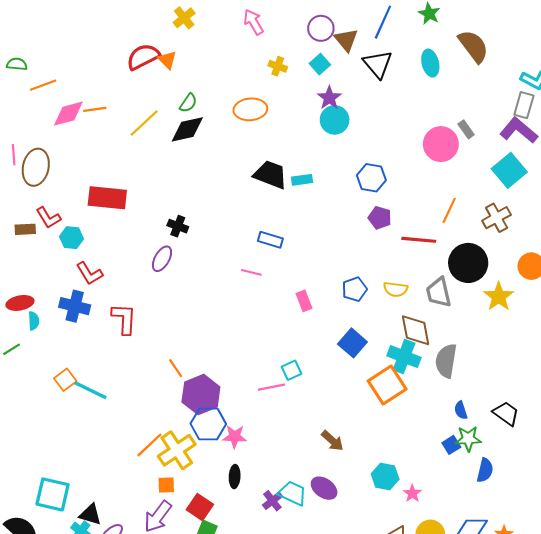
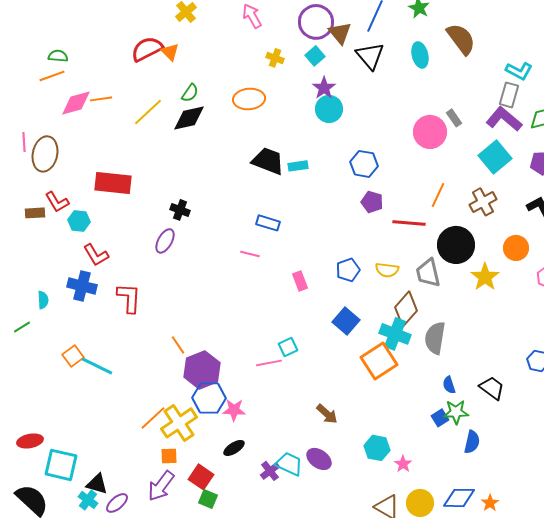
purple circle: (321, 28) -> (316, 22), size x1.4
green semicircle: (17, 64) -> (58, 56), moved
red ellipse: (20, 303) -> (30, 441), moved
brown diamond: (416, 330) -> (406, 309), turned 52
black ellipse: (235, 477) -> (234, 448), turned 55

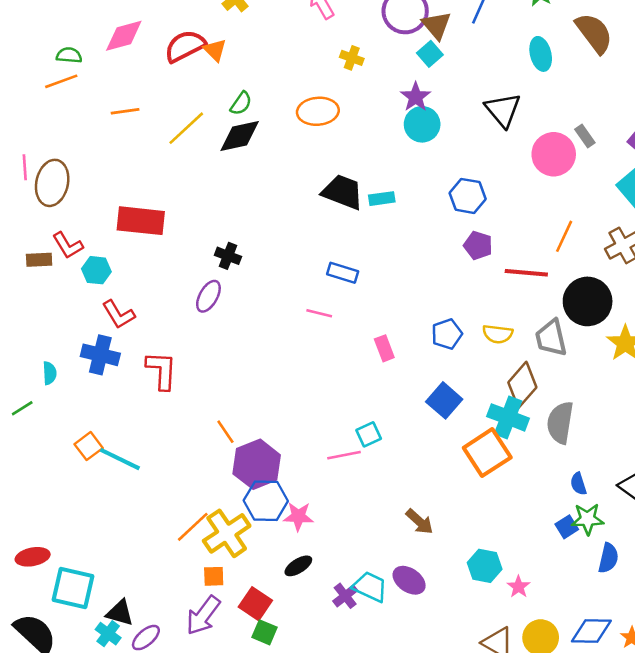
cyan square: (315, 56) -> (430, 54), moved
black triangle: (370, 56) -> (503, 110), moved
pink diamond: (76, 103) -> (124, 36), moved

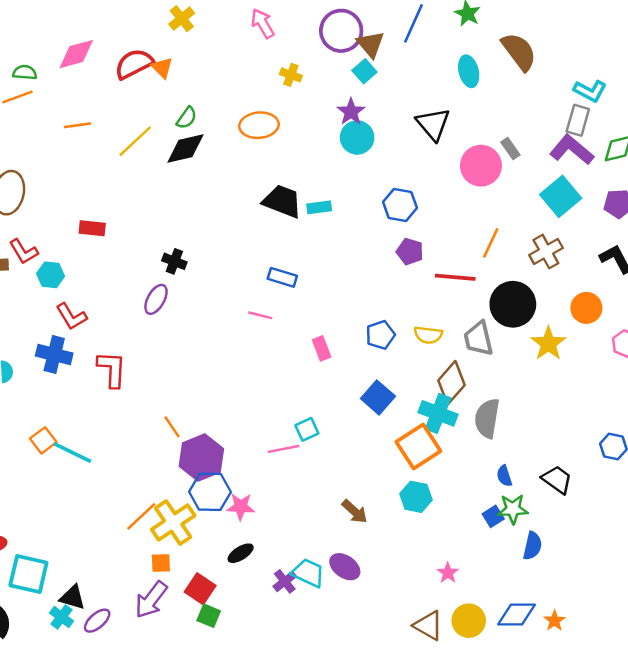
red rectangle: (141, 221) -> (92, 228), size x0.6
cyan hexagon: (485, 566) -> (416, 497), moved

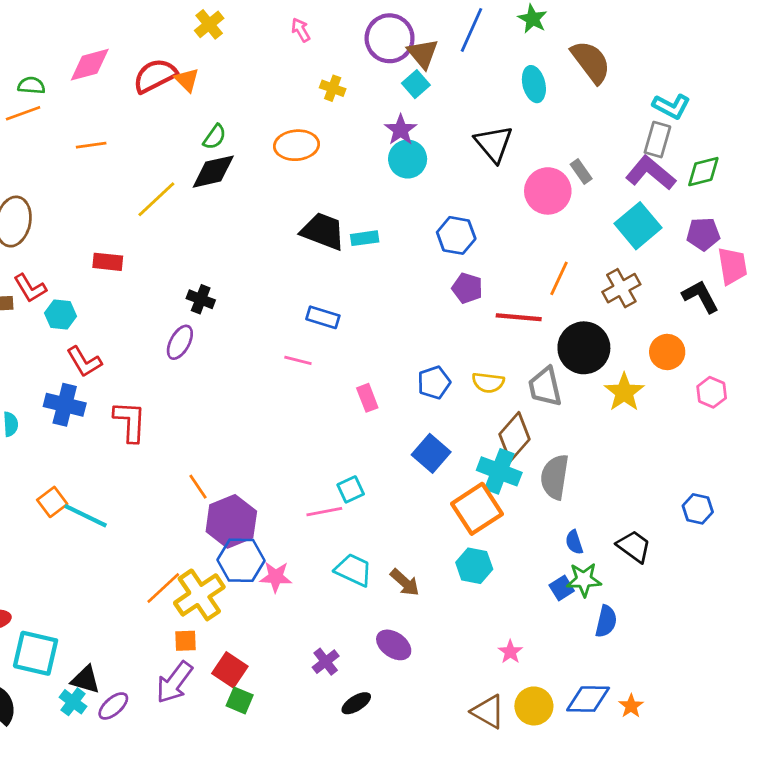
pink arrow: (263, 23) -> (301, 30), size x0.7
yellow line: (135, 141) -> (156, 199), moved
black ellipse: (241, 553) -> (356, 703), moved
cyan trapezoid: (308, 573) -> (353, 570), moved

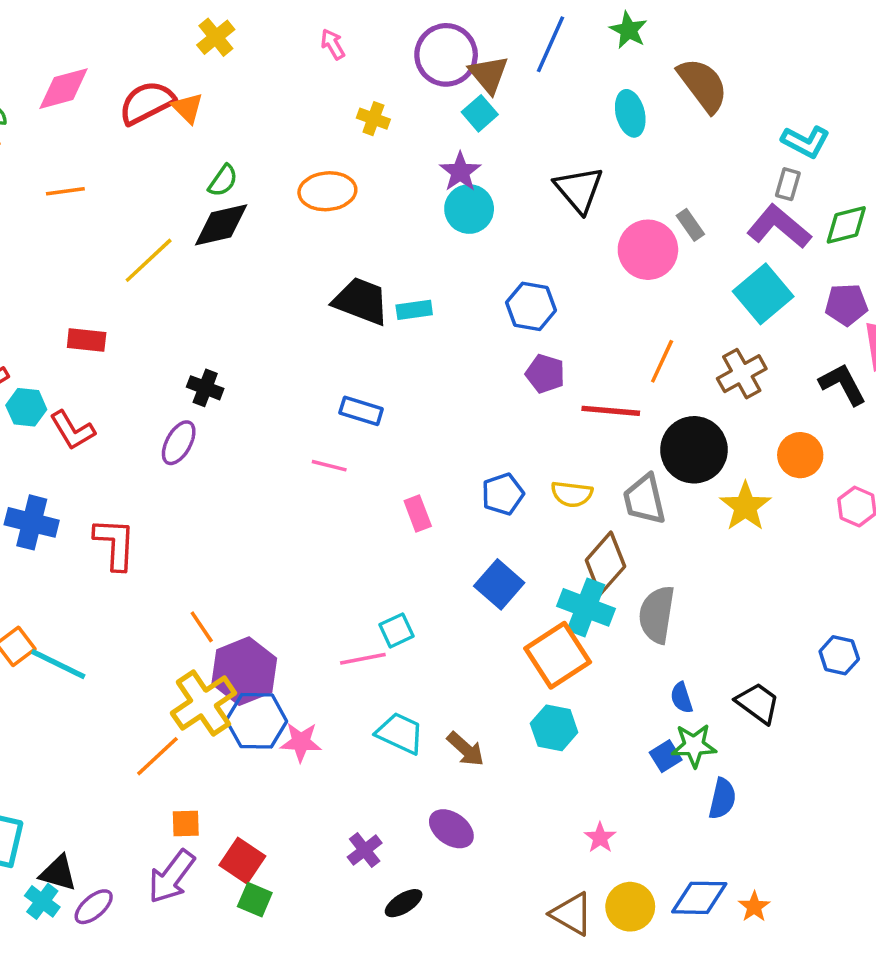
gray rectangle: (657, 140) -> (788, 184), size x0.7
red L-shape: (84, 362) -> (72, 430), moved
yellow cross: (199, 595) -> (203, 703), moved

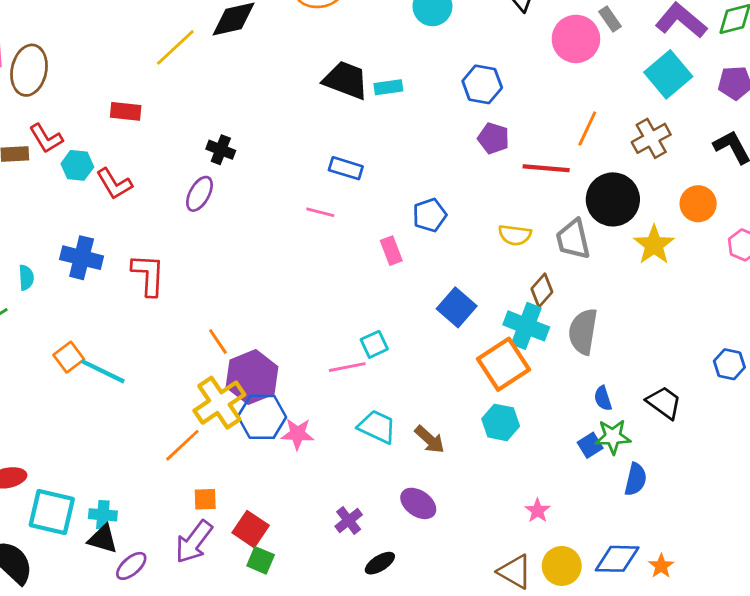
blue pentagon: (503, 494) -> (430, 215), moved
brown diamond: (605, 563) -> (542, 290), size x0.7
cyan cross: (42, 901) -> (103, 515), moved, turned -32

